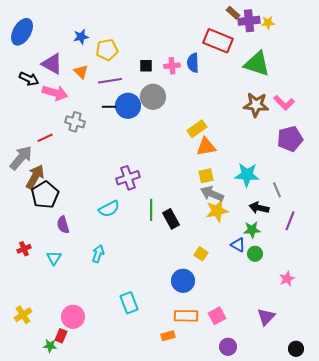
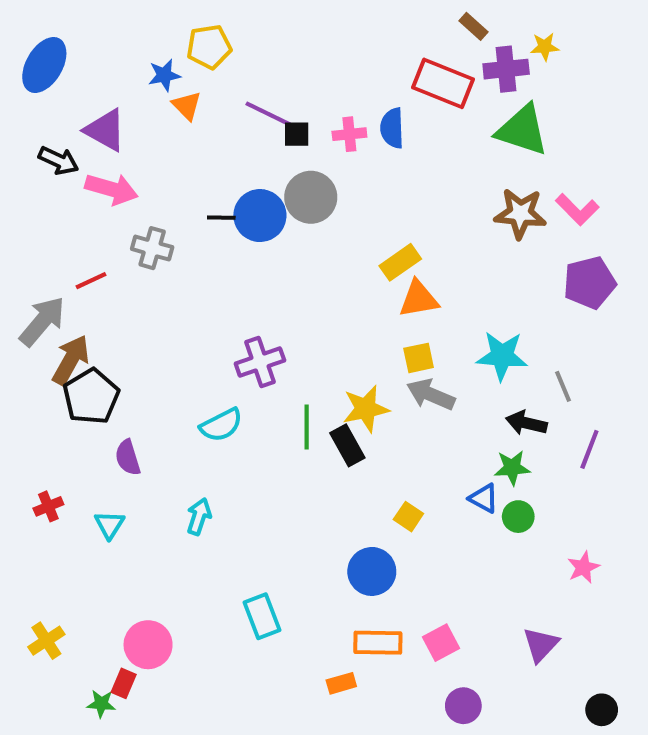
purple cross: (249, 21) -> (506, 69), moved
yellow pentagon: (107, 50) -> (209, 47), moved
orange triangle: (81, 72) -> (187, 106), moved
purple line: (110, 81) -> (268, 114), moved, turned 35
yellow star: (217, 211) -> (366, 409), moved

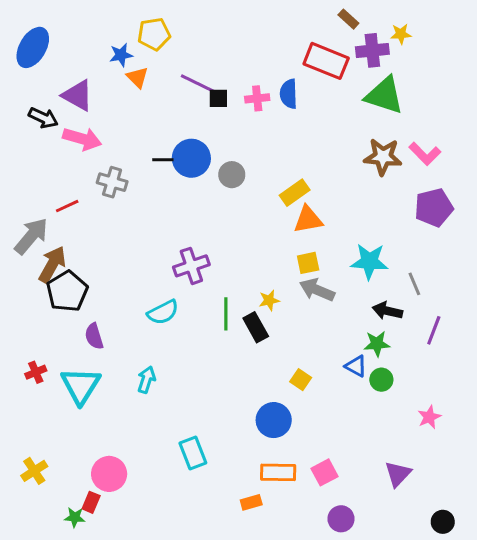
gray circle: (311, 197) -> (232, 175), moved, size x0.7
yellow star: (366, 409) -> (269, 300), size x0.6
cyan triangle: (109, 525) -> (81, 386), size x1.8

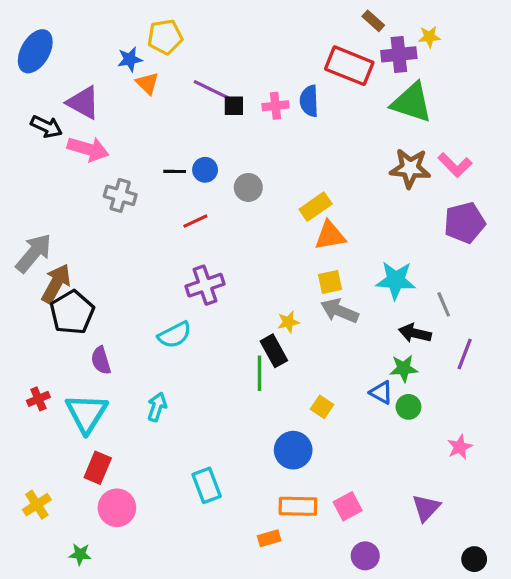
blue circle: (191, 158) -> (205, 170), size x0.6
red line: (67, 206) -> (195, 221), moved
green line: (226, 314) -> (260, 373), moved
red rectangle: (91, 502) -> (98, 468), moved, size x1.4

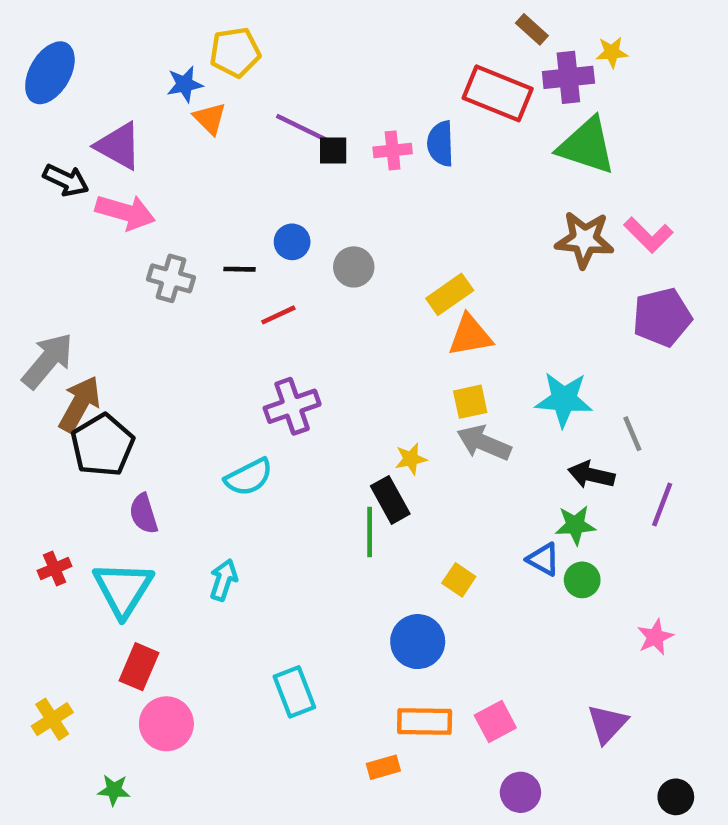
black line: (175, 171) -> (240, 269), moved

